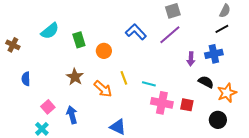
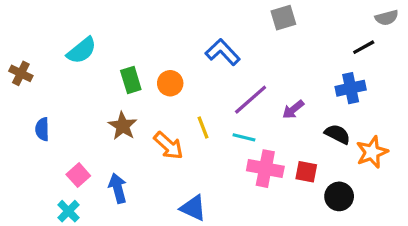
gray semicircle: (225, 11) -> (387, 18), moved, turned 48
purple line: (170, 35) -> (251, 100), moved
green rectangle: (79, 40) -> (131, 80), moved
purple arrow: (191, 59) -> (293, 109), moved, turned 48
black circle: (218, 120) -> (339, 196), moved

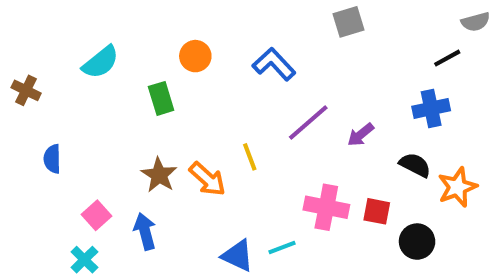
orange circle: (170, 83) -> (195, 56), moved
brown star: (123, 126) -> (159, 175), moved
cyan line: (244, 137) -> (282, 248), moved, turned -35

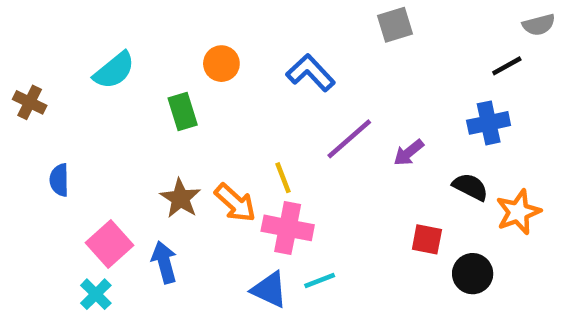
pink cross: (326, 207) -> (288, 228), moved
pink square: (97, 215) -> (110, 244), size x1.4

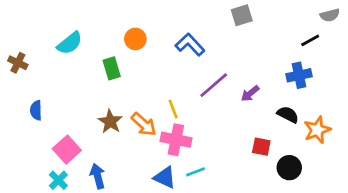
blue arrow: (164, 262) -> (98, 176), moved

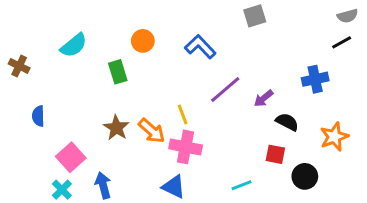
black line: (310, 40) -> (342, 42), moved
black semicircle: (288, 114) -> (287, 122), moved
cyan line: (196, 172) -> (241, 185), moved

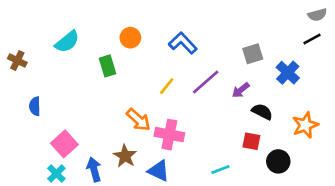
gray square: (255, 16) -> (253, 54), moved
blue cross: (315, 79) -> (288, 73), turned -35
yellow line: (183, 115) -> (167, 86), moved, turned 60
brown star: (116, 128) -> (125, 156), moved

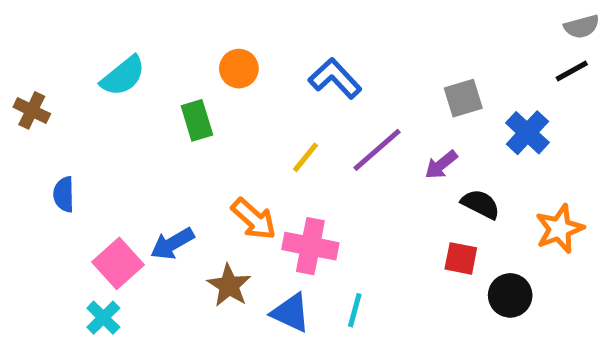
blue arrow: (94, 169) -> (172, 244), moved, turned -105
cyan line: (220, 169) -> (355, 310), moved, turned -54

